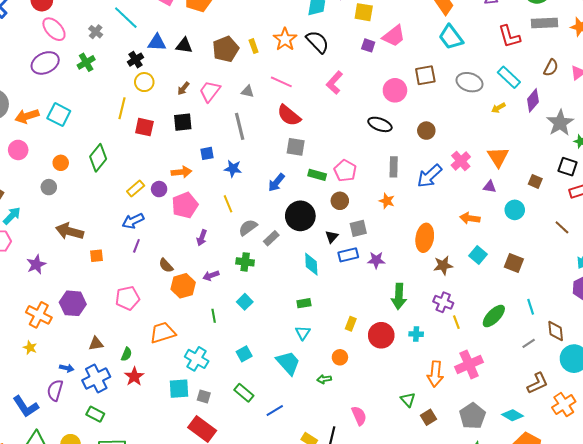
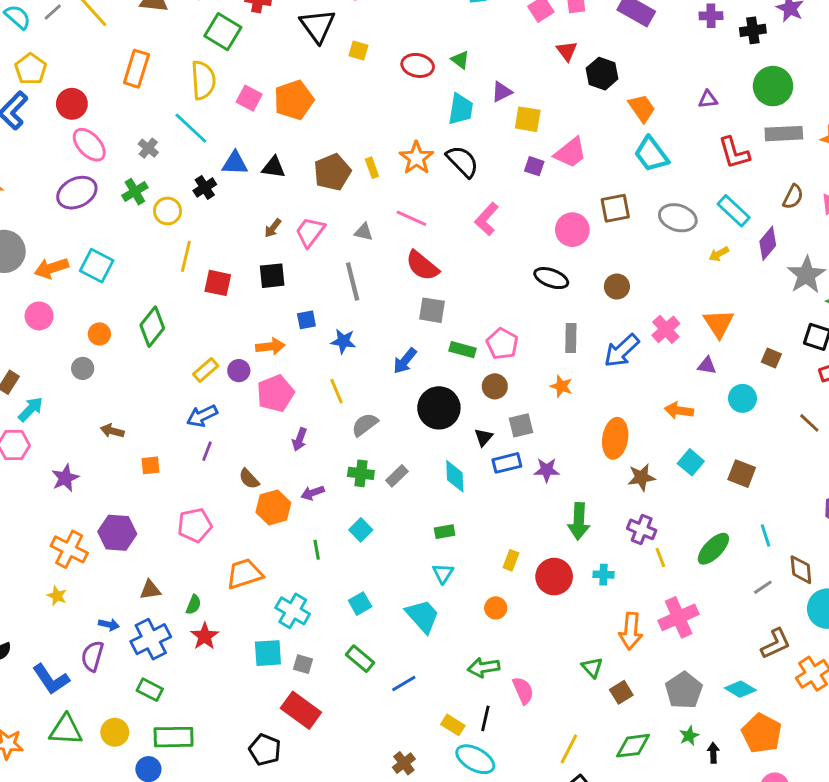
yellow circle: (144, 82) -> (168, 211), moved
brown arrow: (70, 231) -> (112, 431), size x0.6
gray rectangle: (271, 238) -> (397, 476), moved
green arrow: (324, 379) -> (484, 667), moved, size x1.5

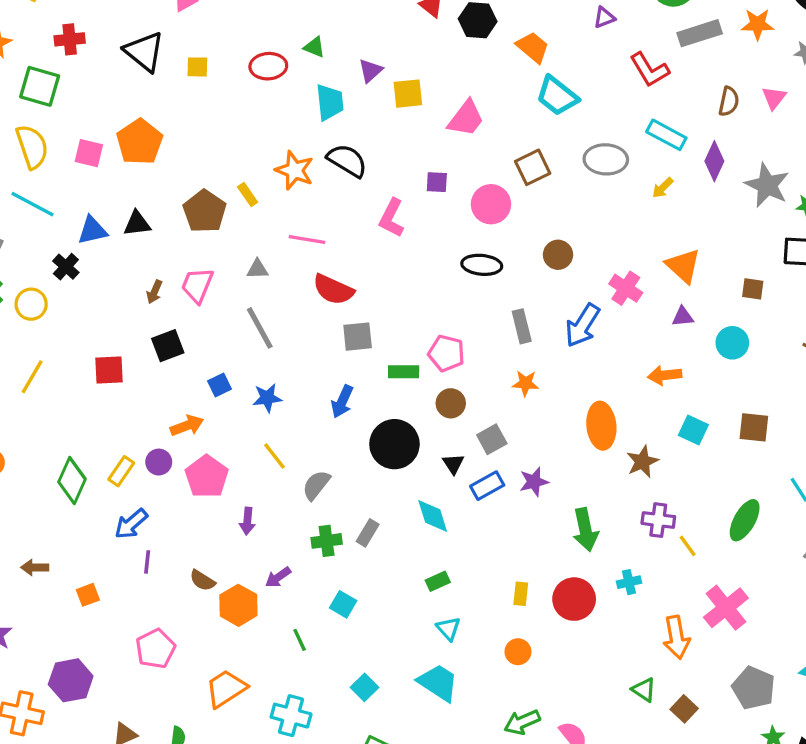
purple square: (534, 166) -> (437, 182), moved
yellow line: (186, 256) -> (32, 377), moved, turned 32
green diamond: (152, 327) -> (72, 481), moved

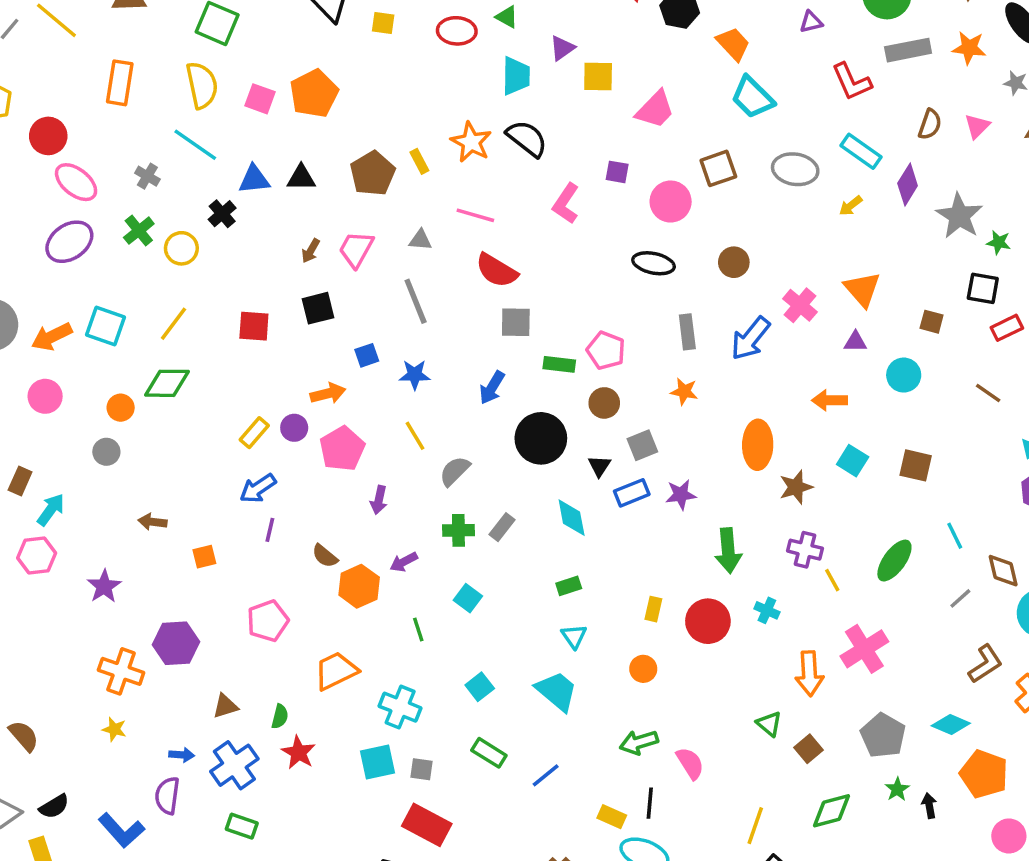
green diamond: (72, 481) -> (167, 383), moved, turned 60
cyan cross: (629, 582) -> (767, 610), turned 30

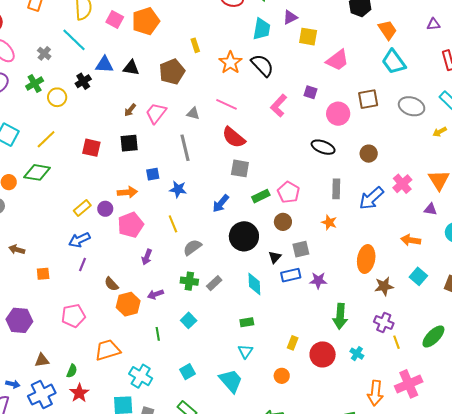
yellow rectangle: (419, 161) -> (195, 45), moved
green rectangle: (559, 364) -> (261, 196), turned -42

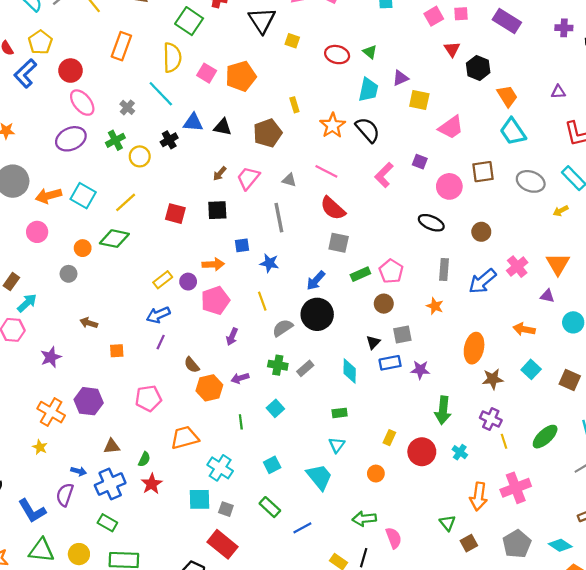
black circle: (244, 236) -> (317, 314), moved

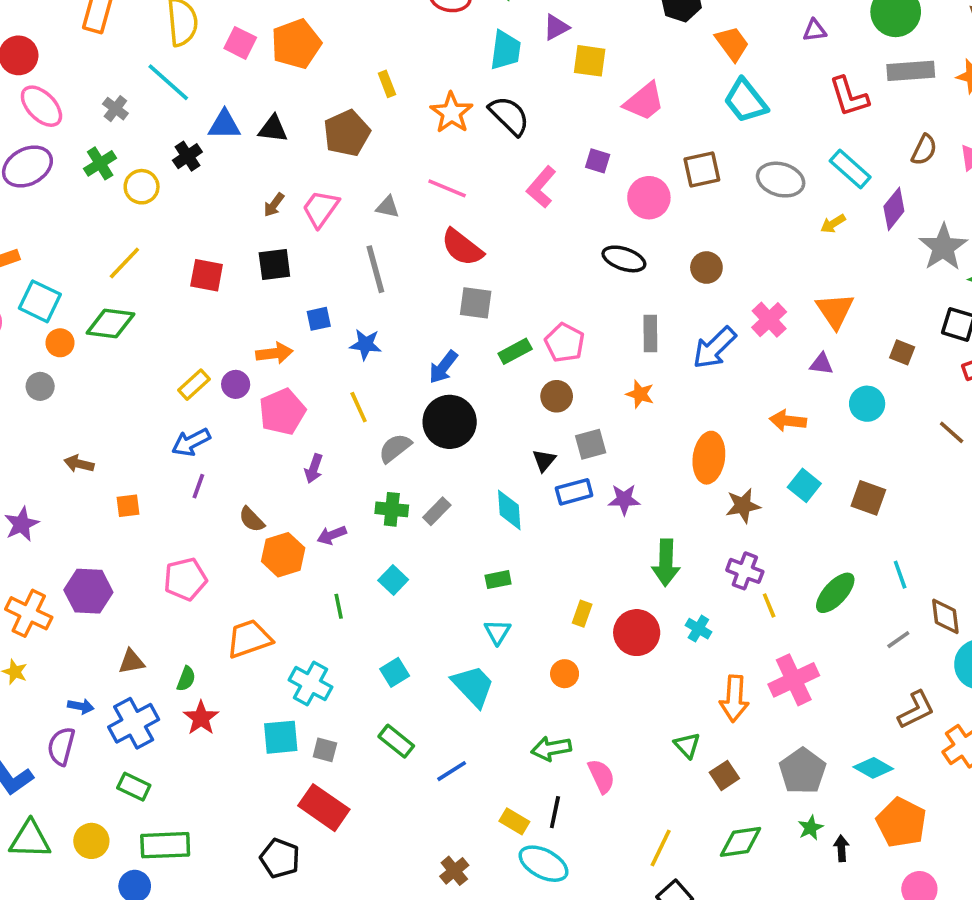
cyan square: (83, 196) -> (40, 301), moved

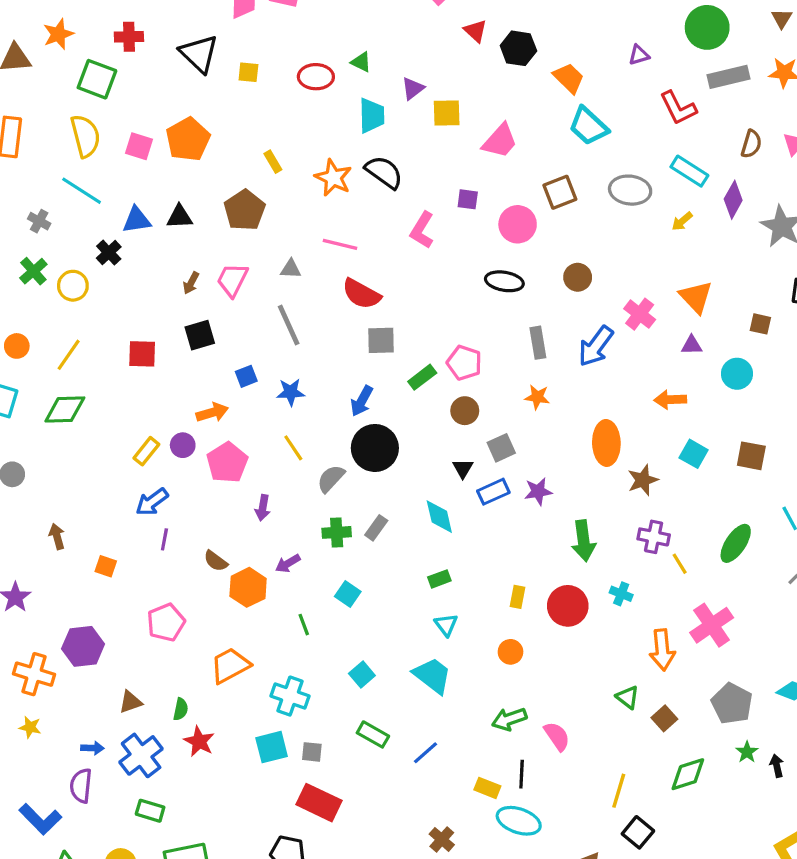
orange circle: (60, 343) -> (17, 346), moved
brown arrow: (79, 464) -> (57, 536), turned 70
orange square: (128, 506) -> (106, 566), turned 35

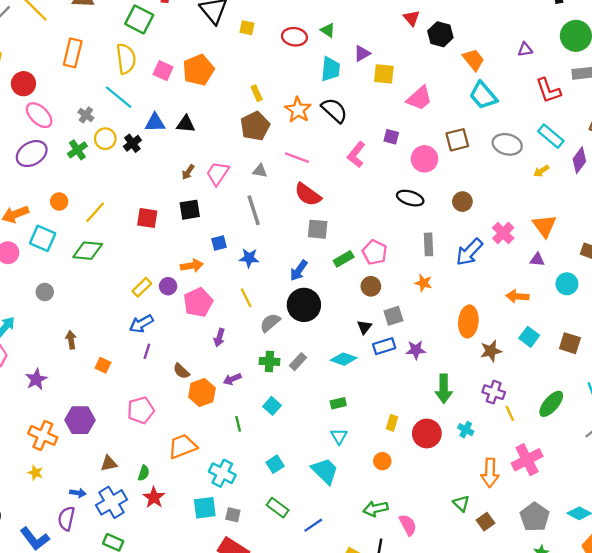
brown pentagon: (245, 210) -> (255, 126), moved
yellow circle: (73, 286) -> (105, 139), moved
cyan diamond: (439, 517) -> (344, 359), turned -65

